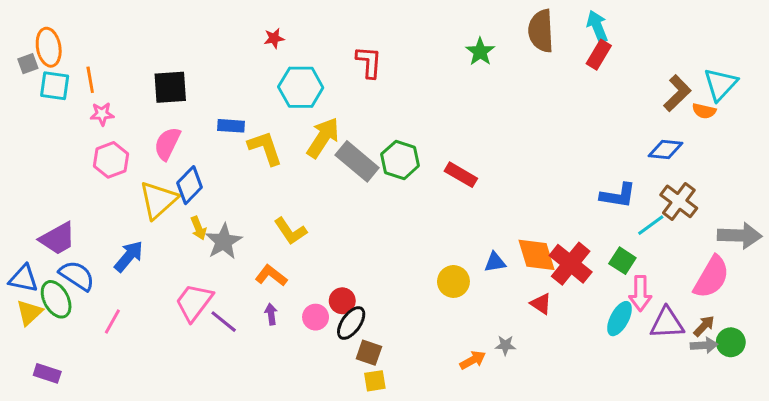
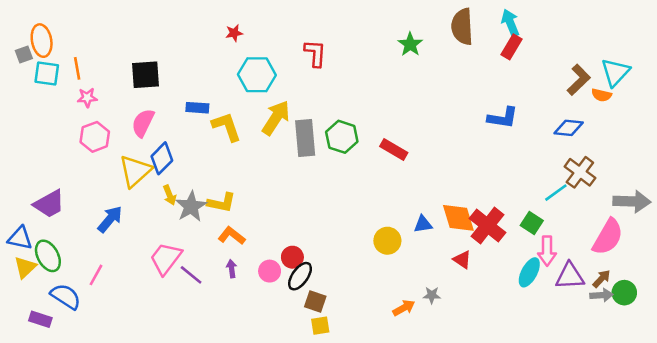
gray rectangle: (357, 161) -> (305, 138), turned 45
blue L-shape: (618, 195) -> (503, 118), moved
yellow L-shape: (290, 231) -> (221, 203), moved, turned -44
blue semicircle: (77, 276) -> (66, 296), moved

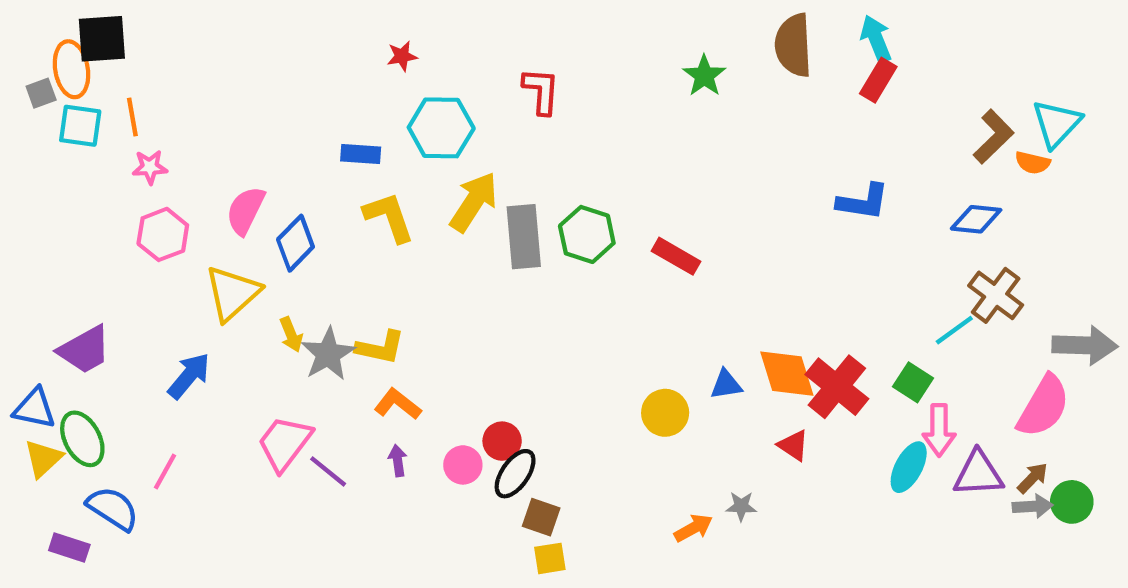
black square: (145, 75) -> (102, 39), moved
blue rectangle: (197, 108) -> (361, 154), moved
blue diamond: (162, 158) -> (295, 243), moved

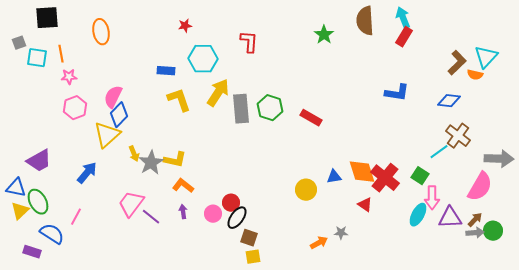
orange ellipse: (71, 69) -> (101, 32), moved
blue diamond: (295, 243) -> (119, 115), moved

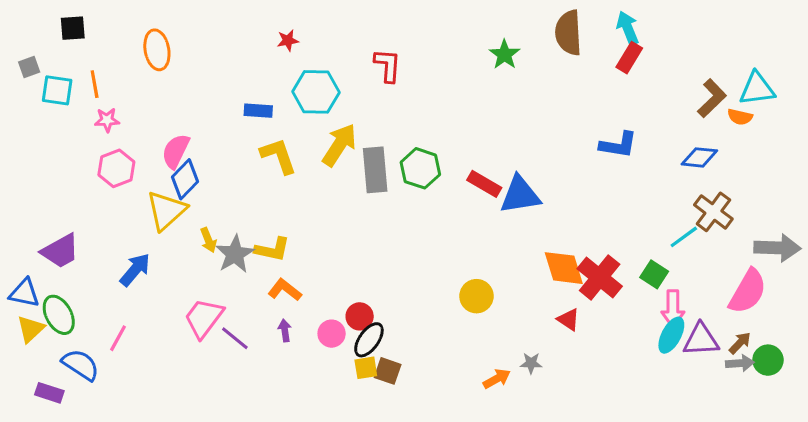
black square: (47, 18) -> (73, 28), size x0.7
cyan triangle: (486, 57) -> (757, 89), turned 40
blue triangle: (334, 177) -> (520, 195), moved, size x1.8
cyan ellipse: (418, 215) -> (671, 335), moved
yellow square: (253, 257) -> (366, 368), moved

